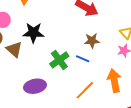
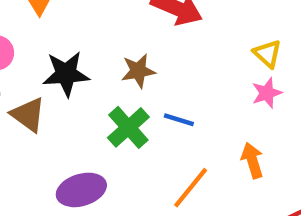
brown star: (92, 41) -> (138, 71), moved
orange arrow: (114, 81) -> (252, 160), size x0.7

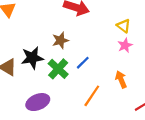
black star: (66, 74) -> (32, 58), moved
blue line: (179, 120) -> (83, 63), turned -56

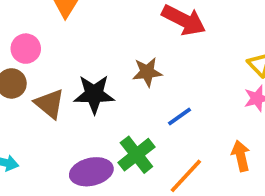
green cross: (58, 69) -> (136, 155), moved

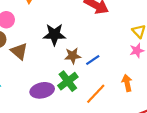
brown star: (147, 72) -> (73, 56), moved
black star: (94, 94) -> (54, 34), moved

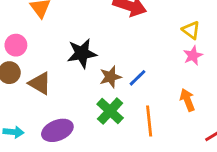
purple ellipse: (42, 90) -> (57, 130), moved
orange line: (96, 94) -> (149, 121), turned -40

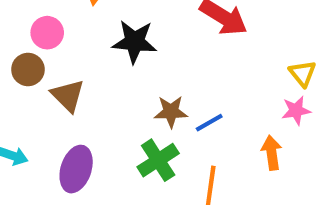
black star: (82, 53) -> (135, 42), moved
orange arrow: (187, 100) -> (272, 153), moved
purple ellipse: (57, 130) -> (76, 169), turned -64

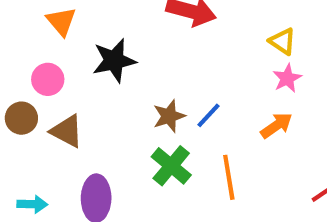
pink circle: (47, 33) -> (48, 79), moved
orange arrow: (272, 153) -> (276, 125), turned 80

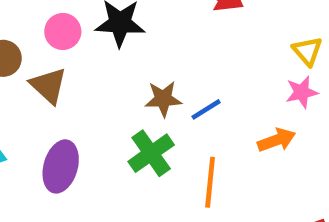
pink circle: (48, 79) -> (63, 31), moved

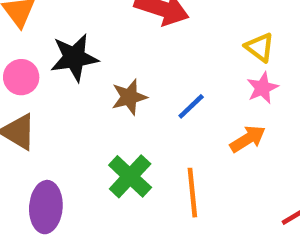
brown star: (163, 99) -> (129, 97), moved
blue line: (206, 109) -> (191, 106), moved

